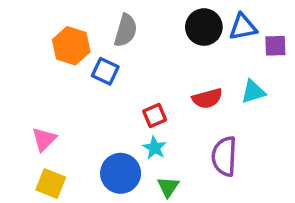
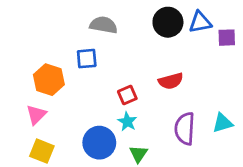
gray semicircle: (126, 30) -> (103, 25), turned -96
orange hexagon: (71, 46) -> (49, 80), moved
blue square: (105, 71) -> (87, 59), turned -30
cyan triangle: (253, 92) -> (223, 123), moved

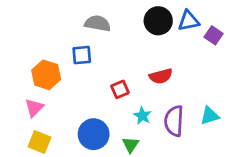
purple square: (227, 38) -> (214, 35), turned 36
cyan star: (127, 122) -> (142, 116), moved

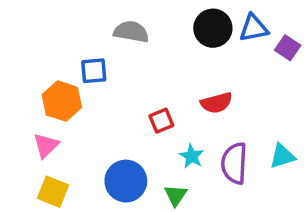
blue square: (82, 55) -> (94, 71), moved

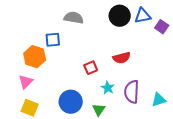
cyan triangle: (282, 156) -> (159, 100), moved

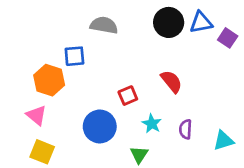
red semicircle: (122, 58) -> (171, 81), turned -114
pink triangle: (26, 82) -> (36, 115), turned -35
purple semicircle: (132, 92) -> (185, 129), size x0.6
blue circle: (71, 102) -> (100, 126), moved

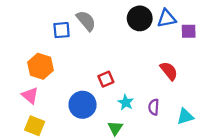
gray semicircle: (104, 25) -> (86, 21), turned 40
purple square: (228, 38) -> (189, 31), turned -35
blue square: (74, 56) -> (62, 30), moved
red semicircle: (171, 81) -> (169, 71), moved

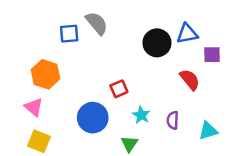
black circle: (140, 18) -> (157, 43), moved
blue triangle: (167, 18) -> (187, 34), moved
purple square: (189, 31) -> (212, 55), moved

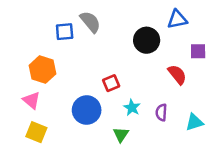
blue triangle: (187, 34) -> (177, 19), moved

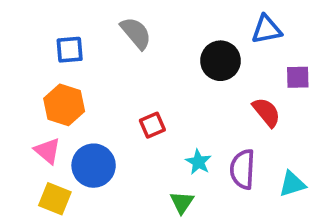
blue square: (65, 32) -> (70, 50), moved
red square: (111, 83) -> (152, 125), moved
blue circle: (87, 110) -> (94, 166), moved
purple semicircle: (161, 112) -> (243, 169), size x1.5

